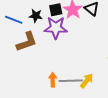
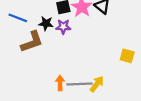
black star: (36, 16) -> (46, 23), moved
purple star: (56, 28) -> (63, 27), size x0.6

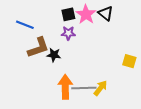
black star: (46, 23) -> (54, 55), moved
orange arrow: (60, 83) -> (65, 87), size x1.6

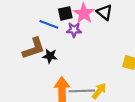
blue line: (25, 25) -> (49, 24), moved
purple star: (68, 33) -> (74, 30), moved

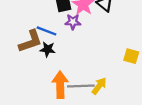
blue line: (49, 24) -> (46, 31), moved

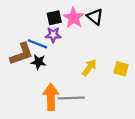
purple star: (73, 22) -> (53, 35), moved
yellow arrow: (99, 86) -> (89, 68), moved

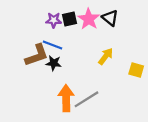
purple star: (53, 35) -> (54, 20), moved
yellow arrow: (89, 68) -> (106, 56), moved
gray line: (71, 98) -> (86, 99), turned -30

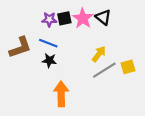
brown L-shape: (37, 55) -> (20, 47), moved
yellow square: (136, 70) -> (128, 67), turned -32
gray line: (86, 99) -> (104, 70), moved

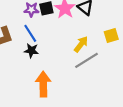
blue line: (48, 43) -> (30, 33), turned 36
yellow square: (128, 67) -> (111, 35), moved

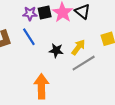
black star: (31, 51) -> (56, 50), moved

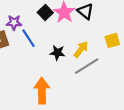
black square: (45, 13) -> (45, 13), turned -32
purple star: (30, 14) -> (14, 23), moved

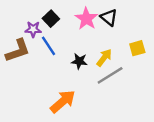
black square: (45, 13) -> (51, 19), moved
orange arrow: (42, 91) -> (63, 101), turned 50

